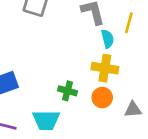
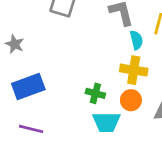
cyan trapezoid: (46, 120) -> (106, 122), moved

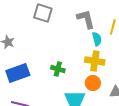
green cross: (95, 93) -> (58, 69), moved

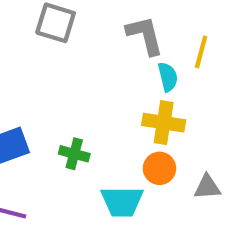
green cross: (58, 69) -> (74, 154), moved

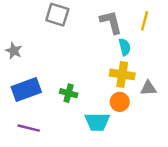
yellow line: (201, 52) -> (145, 21), moved
gray triangle: (207, 187) -> (148, 88), moved

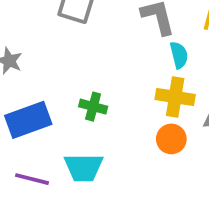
green cross: (69, 93) -> (93, 107), moved
cyan trapezoid: (97, 122) -> (84, 168), moved

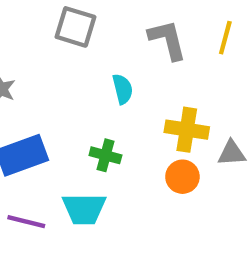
cyan semicircle: (179, 55) -> (123, 89), moved
green cross: (93, 107) -> (105, 155), moved

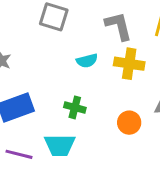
cyan semicircle: (123, 89) -> (87, 61), turned 90
yellow cross: (187, 130) -> (129, 64), moved

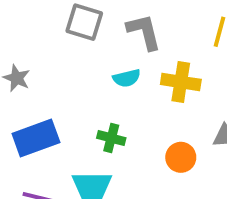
gray L-shape: (119, 26) -> (144, 32), moved

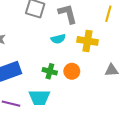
orange circle: (181, 157) -> (72, 71), moved

